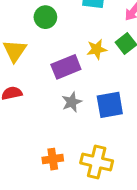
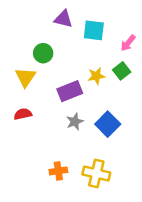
green circle: (45, 17) -> (43, 53), moved
blue square: (110, 105) -> (108, 124), turned -35

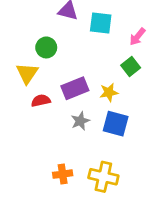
yellow star: (96, 76) -> (109, 92), moved
red semicircle: (23, 114) -> (41, 101), moved
blue square: (108, 124) -> (116, 124), turned -30

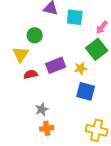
green square: (131, 67) -> (97, 49), size x1.5
gray star: (80, 121) -> (42, 109), moved
yellow cross: (103, 177) -> (97, 130), moved

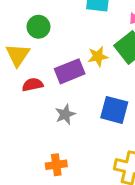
yellow star: (81, 68) -> (98, 56), moved
gray star: (42, 109) -> (65, 114), moved

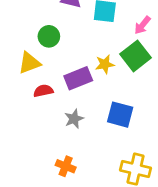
yellow triangle: (18, 55) -> (29, 63), turned 35
orange cross: (56, 165) -> (66, 166), turned 30

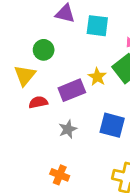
yellow triangle: (29, 63) -> (25, 75), turned -30
yellow star: (105, 64) -> (97, 77), turned -30

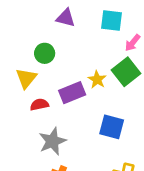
cyan square: (97, 26) -> (112, 20), moved
gray star: (68, 129) -> (52, 141), moved, size x1.5

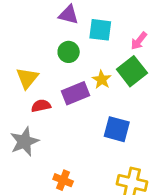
cyan square: (112, 20) -> (100, 30), moved
green circle: (45, 53) -> (69, 52), moved
gray star: (52, 141) -> (24, 142), moved

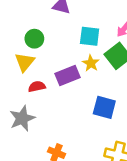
cyan square: (100, 30) -> (90, 36), moved
green circle: (69, 52) -> (34, 39), moved

